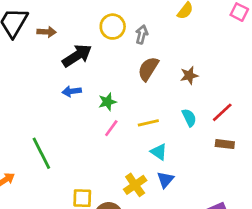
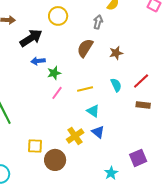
gray arrow: (142, 34) -> (98, 22), moved
blue arrow: (72, 91) -> (38, 61), moved
blue triangle: (165, 180) -> (98, 132), turned -32

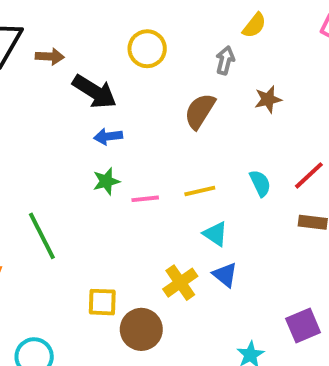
black arrow: (31, 38) -> (95, 92), turned 65
brown star: (116, 53) -> (268, 99), moved
green star: (54, 73) -> (106, 181), moved
pink line: (57, 93) -> (145, 199), turned 48

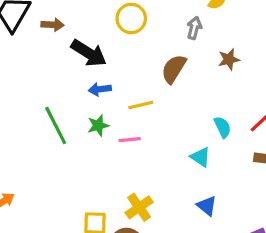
yellow line: (200, 191) -> (141, 105), moved
cyan triangle: (215, 234) -> (200, 157), moved
green line: (42, 236) -> (56, 125), moved
blue triangle: (225, 275) -> (207, 206), moved
yellow cross: (180, 283) -> (139, 207), moved

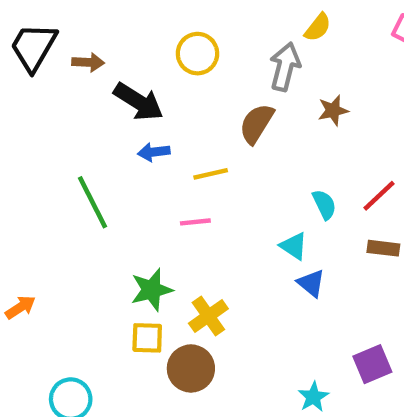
gray arrow: (194, 28) -> (285, 67), size x1.5
green star: (98, 125) -> (152, 290), moved, size x1.4
blue triangle: (207, 206) -> (311, 283), moved

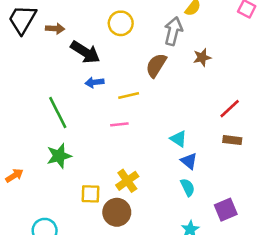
cyan semicircle: (324, 204) -> (188, 187), moved
green star: (152, 290) -> (59, 156), moved

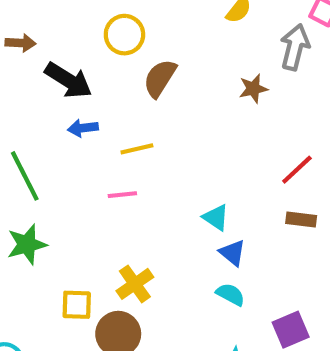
gray arrow: (173, 31) -> (295, 47), moved
brown semicircle: (156, 65) -> (160, 78), moved
cyan semicircle: (188, 187) -> (230, 294), turned -36

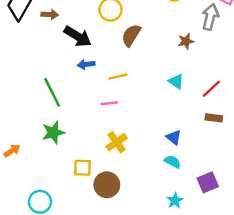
cyan triangle: (216, 217) -> (176, 81), moved
yellow cross: (135, 284) -> (117, 142), moved

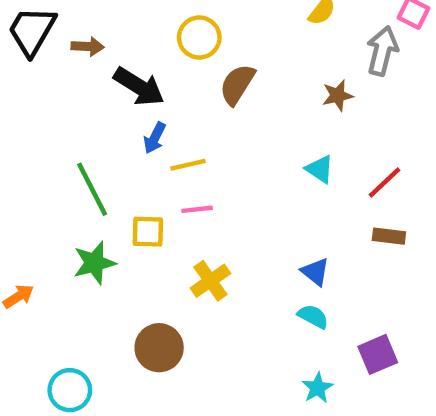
blue arrow: (86, 64) -> (155, 138), turned -56
yellow line: (118, 77) -> (188, 165), moved
yellow square: (83, 168) -> (148, 232), moved
brown circle: (107, 185) -> (159, 348), moved

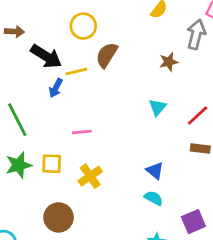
yellow line: (188, 165) -> (76, 71), moved
cyan triangle: (320, 169) -> (158, 107), turned 36
yellow square: (148, 232) -> (52, 164), moved

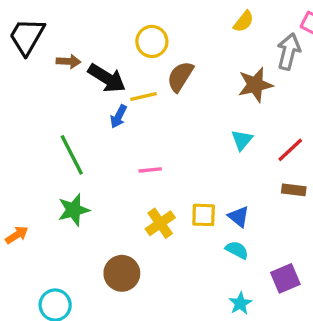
brown arrow: (14, 32) -> (68, 61), moved
brown star: (169, 62) -> (255, 85), size x1.5
yellow square: (52, 164) -> (204, 215), moved

